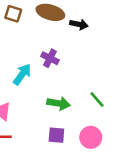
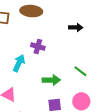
black arrow: (79, 24) -> (76, 27), moved

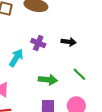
black arrow: (76, 27) -> (69, 42), moved

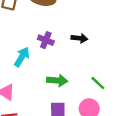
green line: (79, 74) -> (98, 83), moved

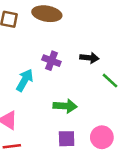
green line: (98, 83) -> (110, 81), moved

